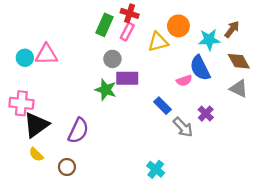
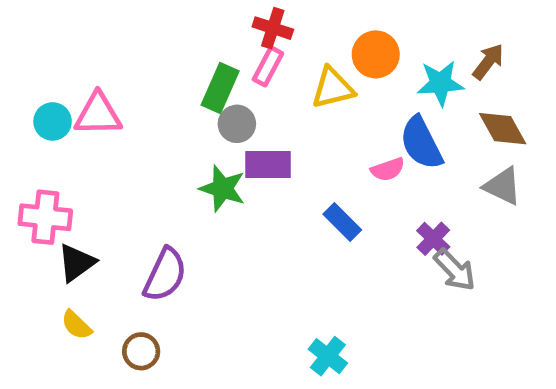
green rectangle: (104, 25) -> (220, 88), moved
black triangle: (36, 125) -> (76, 263), size x0.7
gray arrow: (183, 127) -> (455, 270), moved

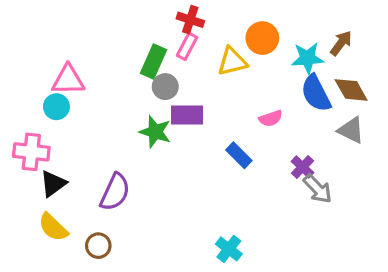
cyan circle: (53, 121) -> (56, 107), moved
blue semicircle: (421, 143) -> (316, 93), moved
yellow semicircle: (76, 325) -> (53, 227), size x1.4

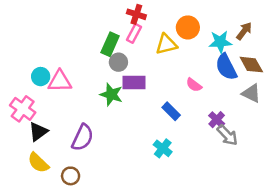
pink triangle: (68, 80) -> (60, 81), moved
pink semicircle: (271, 118) -> (194, 85), turned 56
pink cross: (31, 152) -> (23, 109), turned 30
cyan cross: (229, 249) -> (163, 148), moved

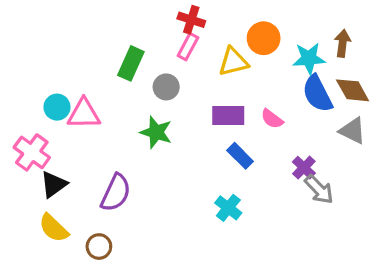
brown arrow: (244, 31) -> (343, 43), turned -30
green rectangle: (110, 44) -> (131, 63), moved
purple rectangle: (134, 83) -> (228, 115), moved

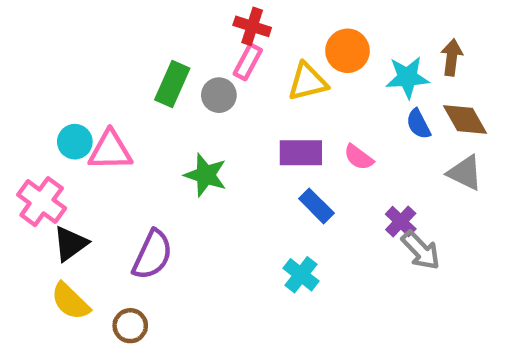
gray circle: (166, 87) -> (219, 95), moved
blue semicircle: (317, 94) -> (418, 124), size x0.6

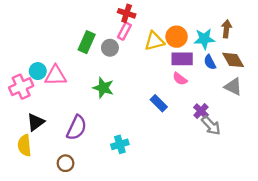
orange circle: (347, 51) -> (177, 37), moved
purple rectangle: (301, 153) -> (182, 59), moved
pink cross: (42, 202) -> (21, 87), moved, turned 30
cyan cross: (301, 275) -> (120, 144), moved, turned 35
yellow semicircle: (70, 301) -> (24, 145), moved, turned 40

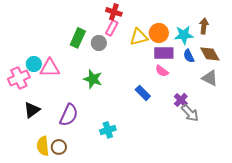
yellow semicircle: (24, 145) -> (43, 146), moved

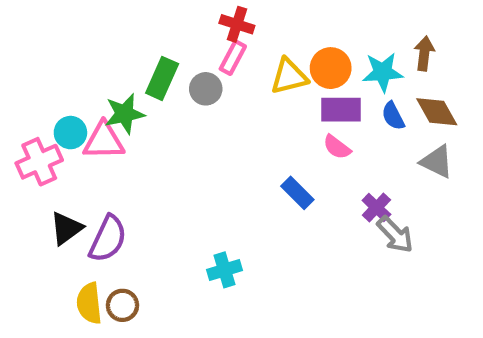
green star: (93, 79) -> (125, 114), moved, turned -30
purple semicircle: (69, 115) -> (108, 239), moved

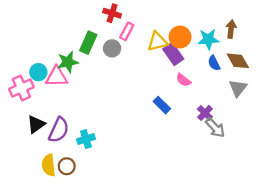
red cross: (237, 24) -> (112, 13), moved
purple rectangle: (341, 110) -> (173, 54), moved, turned 55
gray triangle: (437, 162) -> (238, 88), turned 42
cyan cross: (224, 270) -> (86, 139), moved

